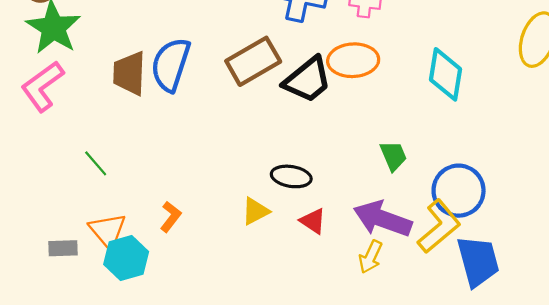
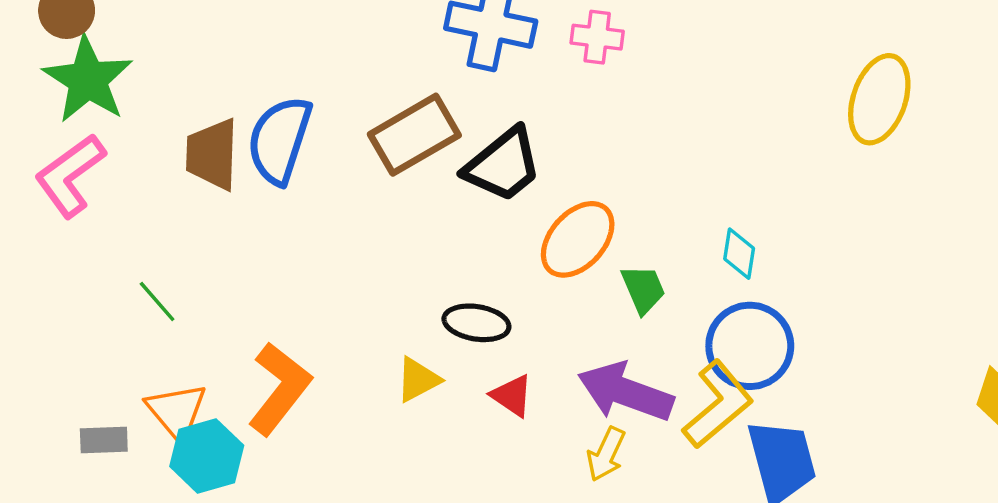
orange ellipse: (353, 60) -> (578, 239), moved, turned -45
cyan diamond: (445, 74) -> (739, 254), moved, size x0.6
orange L-shape: (171, 217) -> (279, 388), size x1.8

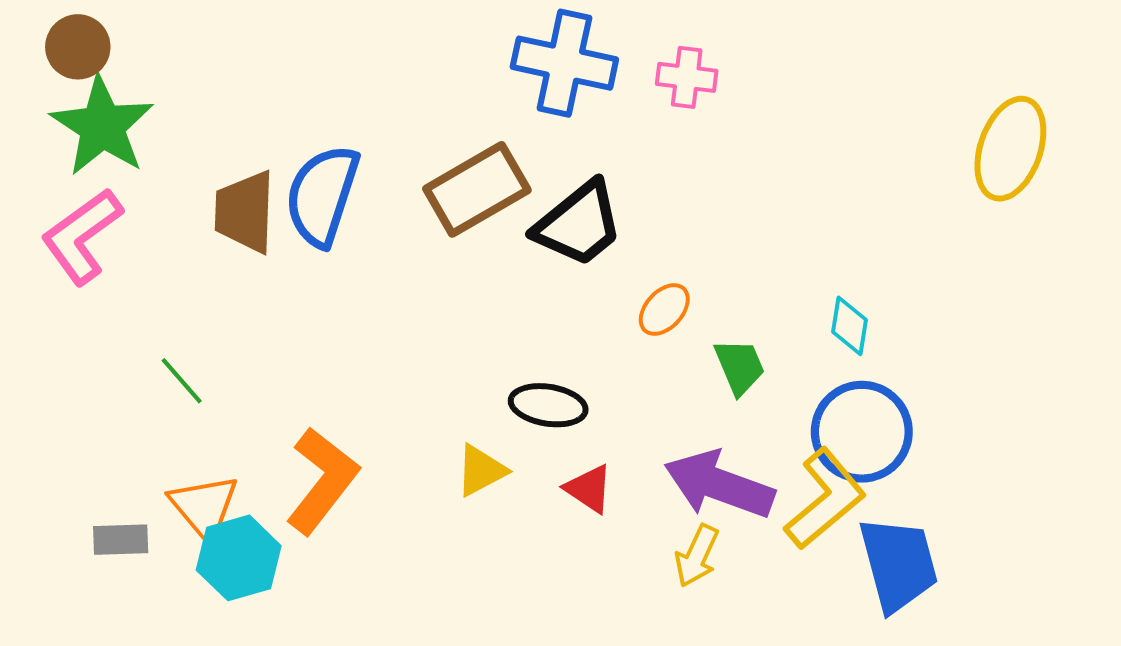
orange ellipse: (578, 239) -> (664, 310), size x0.6

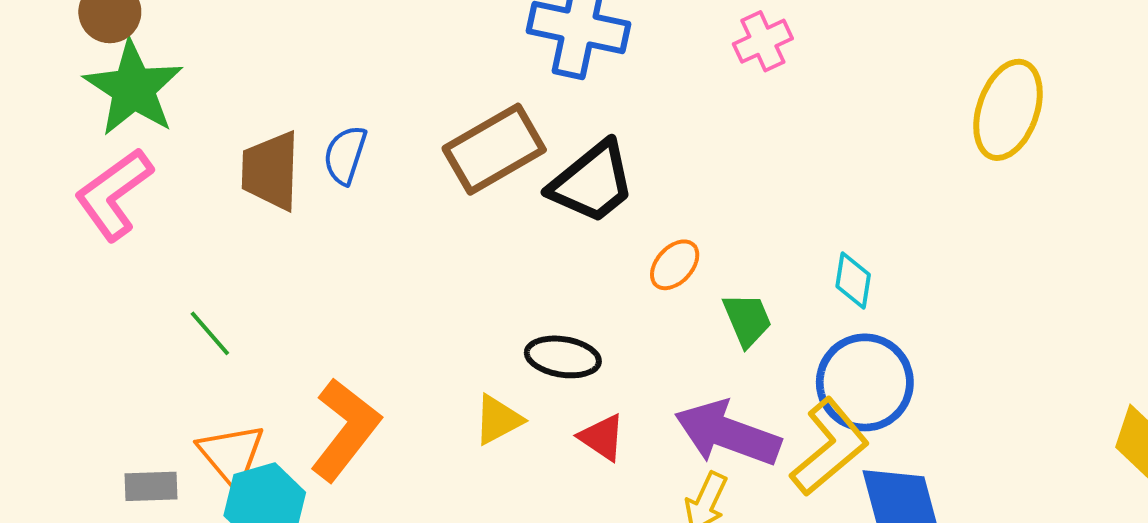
pink cross: (687, 77) -> (763, 41), moved, turned -32
blue semicircle: (322, 195) -> (345, 155), size x0.6

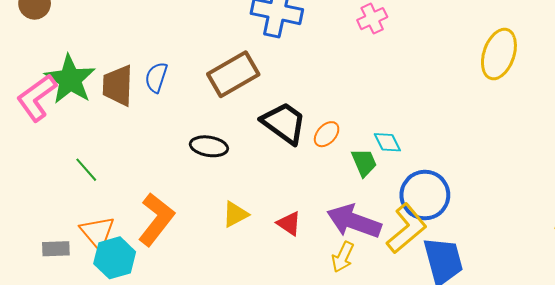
green star: (133, 88) -> (70, 79), moved
black trapezoid: (592, 182) -> (284, 123), moved, turned -105
cyan diamond: (853, 280) -> (387, 142), moved, turned -36
black ellipse: (563, 357) -> (209, 146), moved

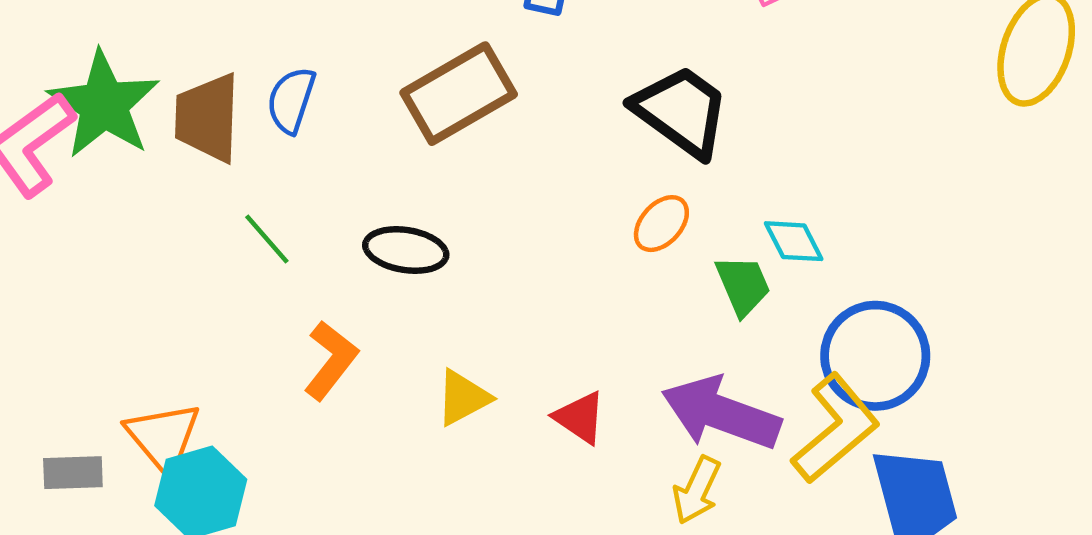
black trapezoid: (284, 123) -> (681, 111), moved
green line: (86, 170) -> (267, 239), moved
orange L-shape: (156, 219) -> (331, 360), moved, size x0.7

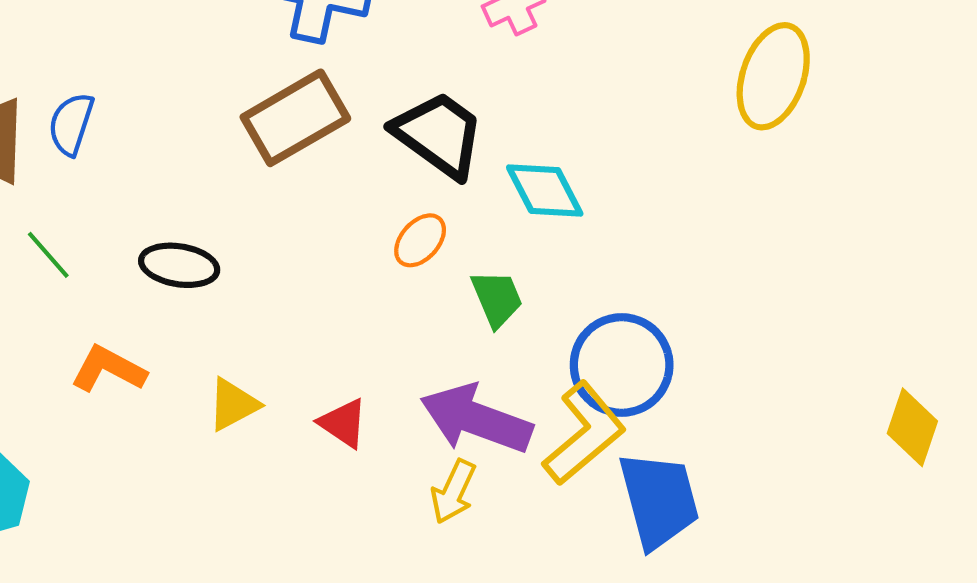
brown rectangle: (459, 94) -> (295, 118), moved
cyan diamond: (794, 241) -> (545, 191), moved, size x1.4
orange L-shape: (331, 360) -> (108, 369), turned -100

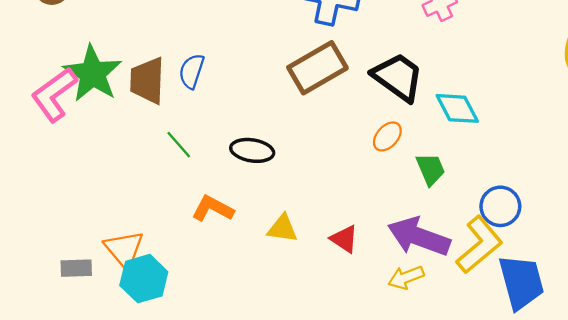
blue circle: (622, 365) -> (500, 206), size x0.7
yellow triangle: (233, 404) -> (282, 228), turned 36
yellow arrow: (453, 492) -> (406, 277), turned 44

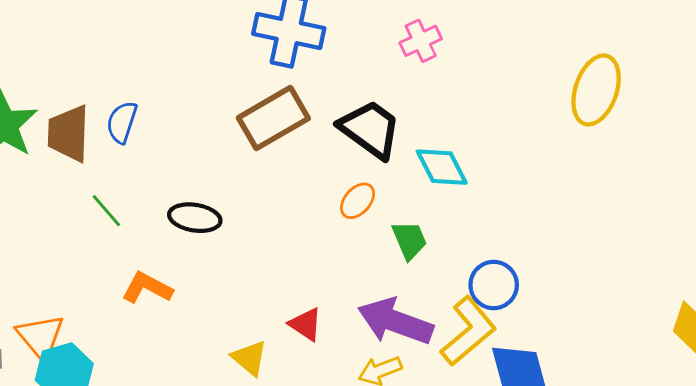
yellow triangle: (282, 228) -> (250, 358), moved, turned 32

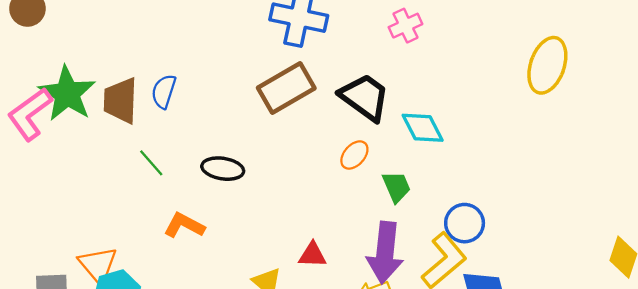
purple arrow: (395, 321) -> (385, 253), turned -104
red triangle: (306, 324) -> (312, 255), turned -32

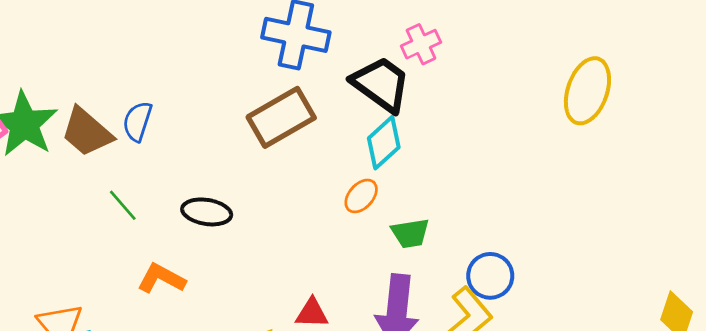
black trapezoid: (365, 97) -> (381, 84), moved
brown trapezoid: (121, 100) -> (87, 132), turned -51
cyan diamond: (423, 128) -> (384, 143), moved, turned 75
green trapezoid: (396, 187) -> (410, 233), turned 104

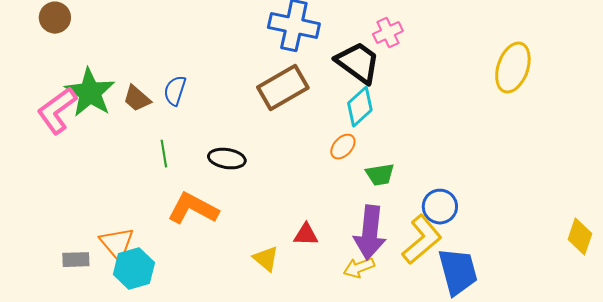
brown trapezoid: (87, 132) -> (137, 99), size x0.7
green line: (123, 205) -> (164, 154), turned 32
orange L-shape: (161, 279) -> (193, 209), size x1.4

